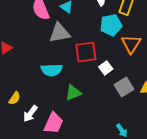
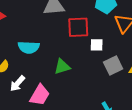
white square: (106, 68) -> (97, 45), turned 32
cyan semicircle: (52, 70) -> (29, 47), moved

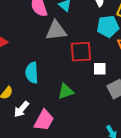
cyan semicircle: (29, 47) -> (32, 73), turned 85

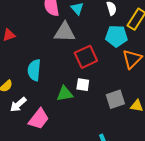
red square: (81, 52) -> (86, 57), turned -30
white square: (100, 69) -> (83, 85), moved

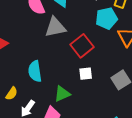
green triangle: (65, 94) -> (62, 94), moved

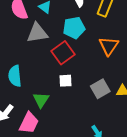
cyan pentagon: (107, 18) -> (74, 28), moved
green triangle: (62, 94) -> (41, 100), turned -36

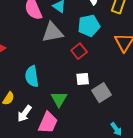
red square: (63, 53) -> (79, 51), size x0.7
gray square: (100, 89) -> (102, 93), moved

